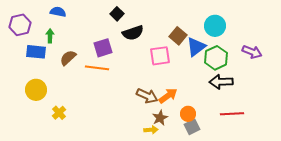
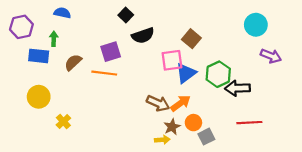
cyan circle: (215, 26) -> (256, 25), moved
blue triangle: (196, 47) -> (186, 73), moved
green hexagon: (216, 58) -> (218, 74), moved
orange circle: (188, 114) -> (193, 123), moved

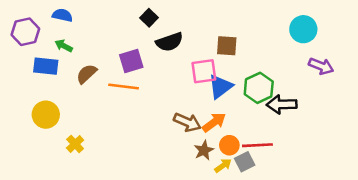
blue semicircle: (62, 13) -> (62, 15), moved
green arrow: (54, 39) -> (64, 46), turned -64
brown square: (191, 39) -> (227, 46), turned -36
red line: (249, 123) -> (257, 145), moved
yellow arrow: (162, 140) -> (223, 166), moved, turned -32

